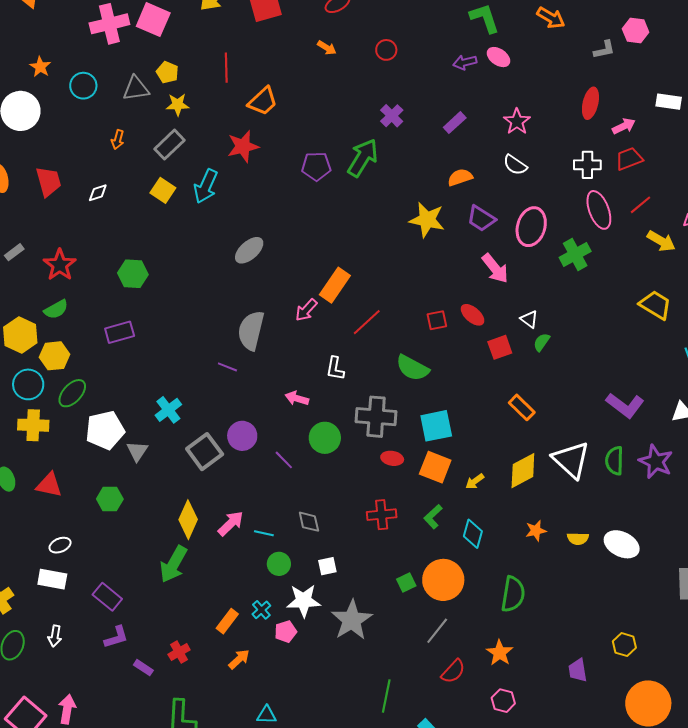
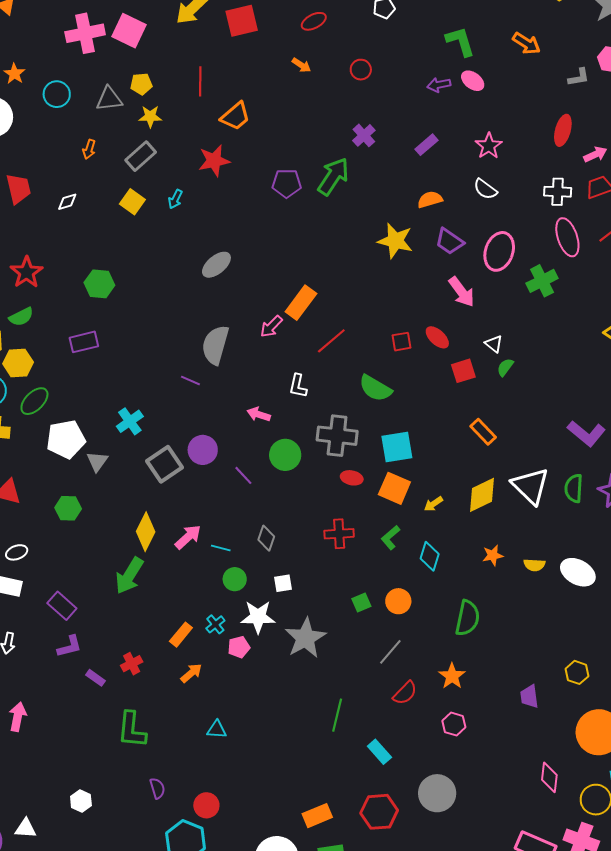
yellow pentagon: (167, 72) -> (141, 84), turned -30
cyan arrow: (206, 186) -> (175, 199), size x0.6
gray diamond: (309, 522) -> (266, 538), turned 30
orange circle: (443, 580) -> (398, 601), size x0.6

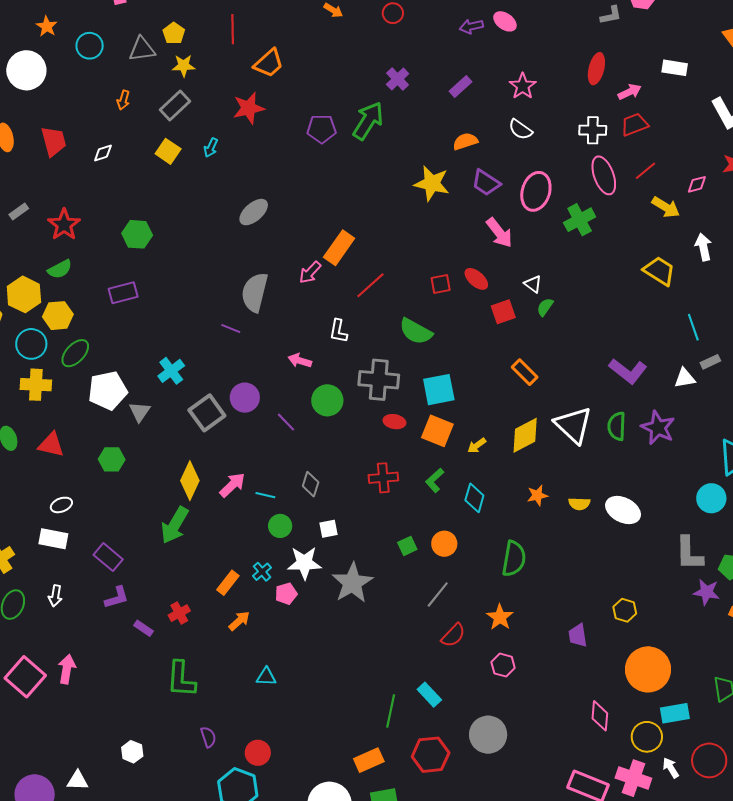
yellow pentagon: (141, 84) -> (174, 33), turned -30
green line: (337, 715) -> (391, 711), moved

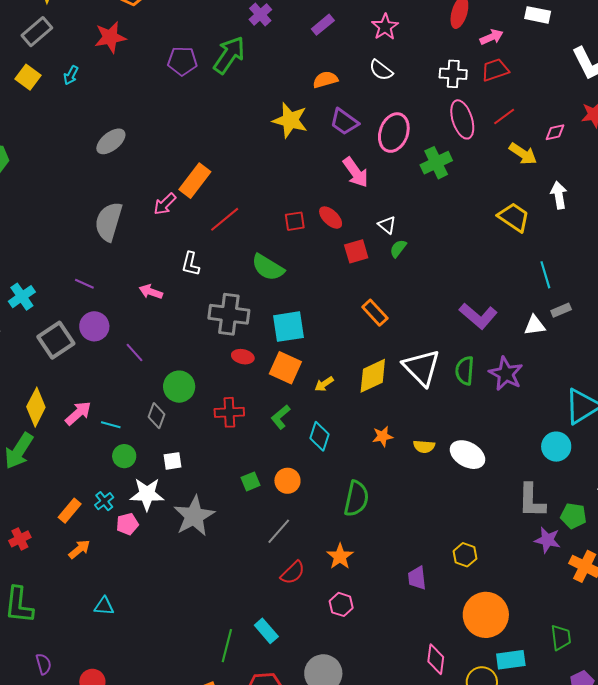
purple line: (231, 329) -> (84, 284), moved
green circle: (327, 400) -> (179, 387), moved

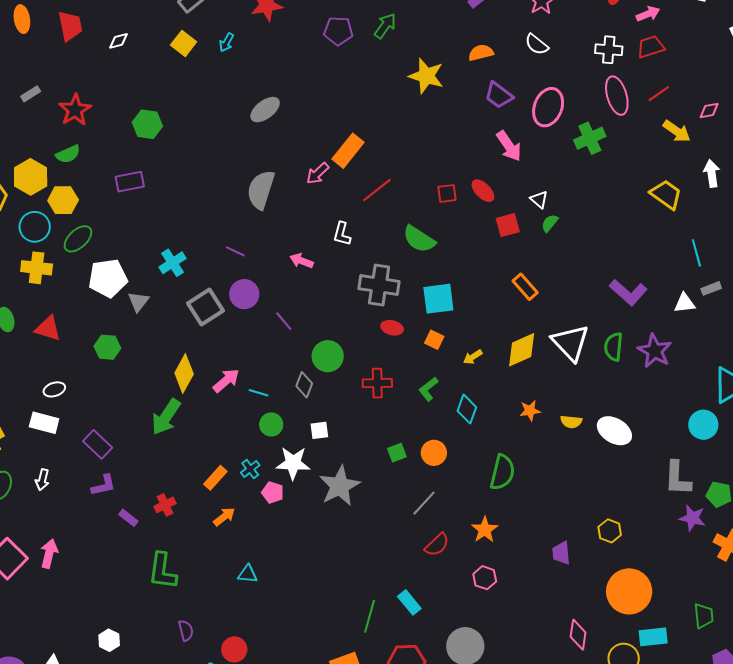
green arrow: (229, 55) -> (385, 26), size x0.7
yellow star: (290, 120) -> (426, 76), moved
orange square: (285, 368) -> (434, 340), size x0.6
pink pentagon: (127, 524) -> (273, 492), turned 30

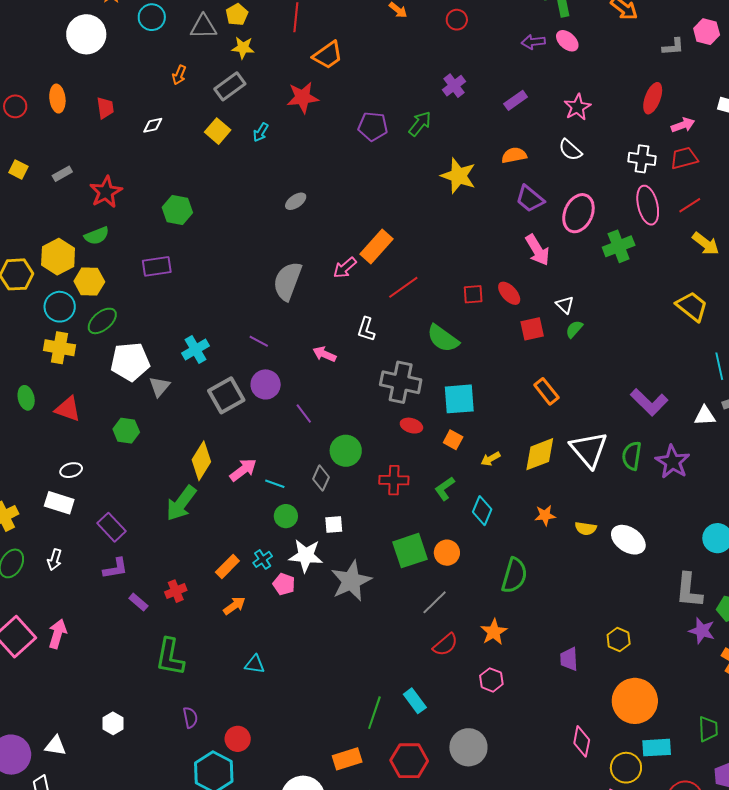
red trapezoid: (70, 26) -> (105, 108), size x0.7
gray ellipse: (265, 110) -> (296, 201), size x0.7
green square: (397, 453) -> (410, 551), size x1.8

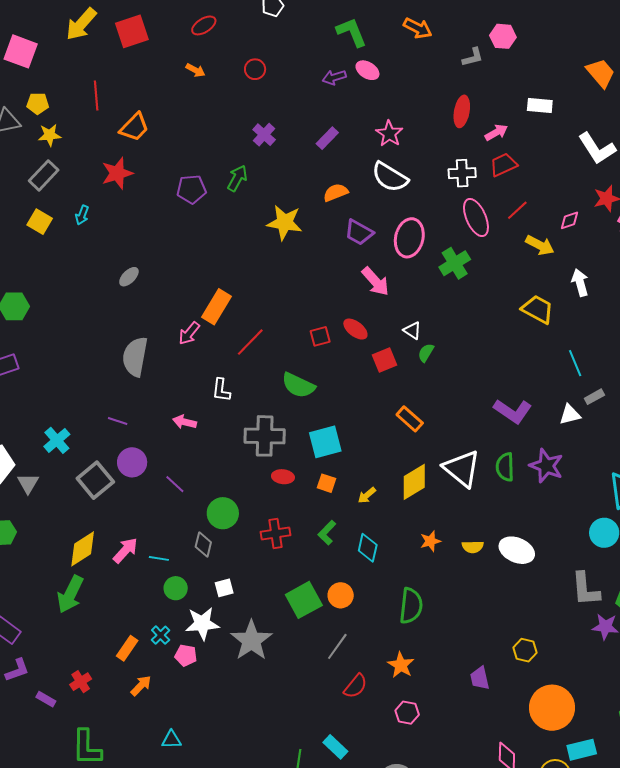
yellow pentagon: (237, 15) -> (38, 103), turned -30
white semicircle: (570, 150) -> (390, 177), size x1.5
yellow diamond: (201, 461) -> (83, 549), turned 36

